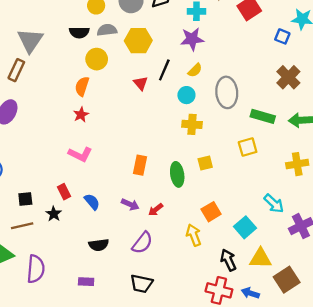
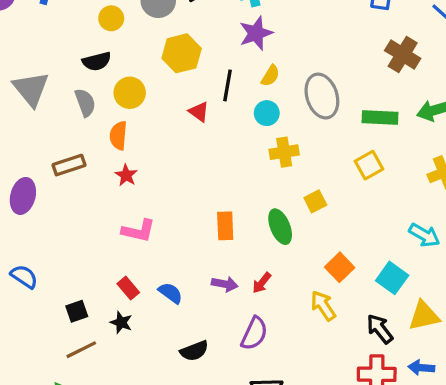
gray semicircle: (107, 30) -> (85, 103), moved, turned 90
brown rectangle: (16, 70) -> (69, 165), moved, turned 60

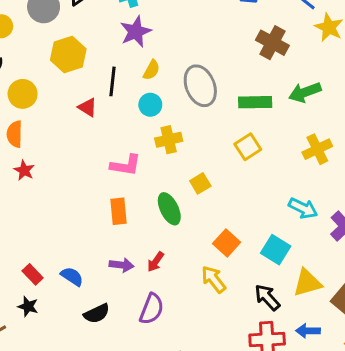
pink L-shape: (138, 231) -> (126, 165), moved
black semicircle: (194, 351) -> (97, 314), moved

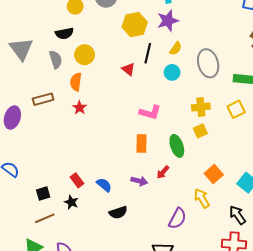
yellow hexagon: (68, 54) -> (135, 25), moved
yellow cross: (169, 140) -> (201, 107), moved
red arrow: (156, 262) -> (163, 172), moved
purple semicircle: (152, 309) -> (177, 218), moved

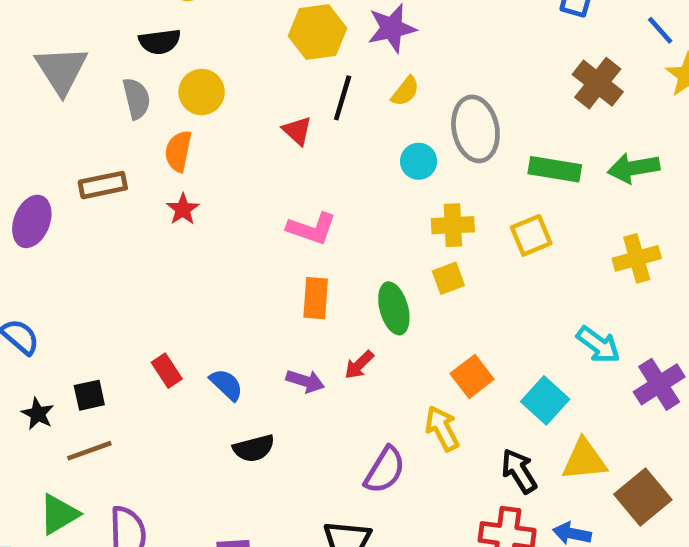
cyan circle: (172, 72) -> (419, 161), moved
pink L-shape: (150, 112) -> (312, 229), moved
black star: (71, 202) -> (38, 414), moved

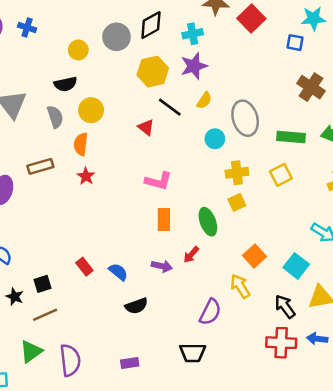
black line: (343, 98) -> (170, 107), turned -65

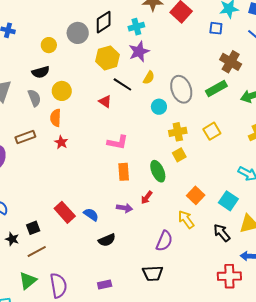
green rectangle: (291, 137) -> (216, 89), moved, turned -30
red rectangle: (84, 267) -> (65, 212), size x1.5
red cross: (281, 343) -> (229, 276), moved

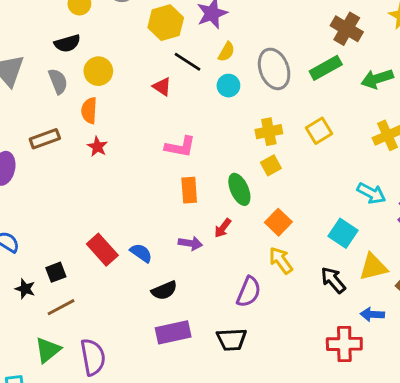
cyan circle: (159, 107) -> (228, 86), moved
orange square: (196, 195) -> (278, 222), moved
purple rectangle: (105, 284) -> (173, 332), moved, size x1.6

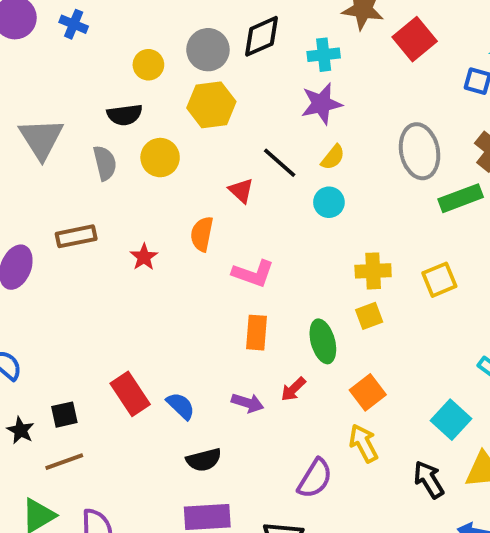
yellow hexagon: (166, 23) -> (211, 105), moved
gray ellipse: (274, 69) -> (420, 151), moved
orange semicircle: (89, 111) -> (202, 234), moved

